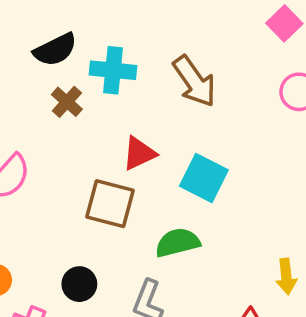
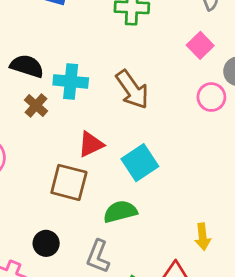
black semicircle: (55, 50) -> (27, 66), turned -136
cyan square: (204, 178) -> (140, 163), turned 30

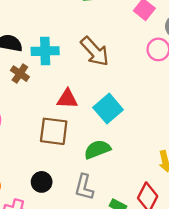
red triangle: (91, 144) -> (67, 99), turned 35

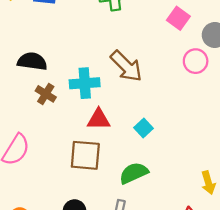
cyan cross: (45, 51) -> (85, 83), moved
cyan square: (108, 109) -> (143, 128), size x0.6

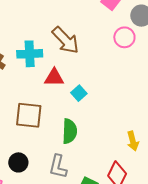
red triangle: (99, 119) -> (54, 78), moved
green semicircle: (134, 173) -> (70, 131), turned 115

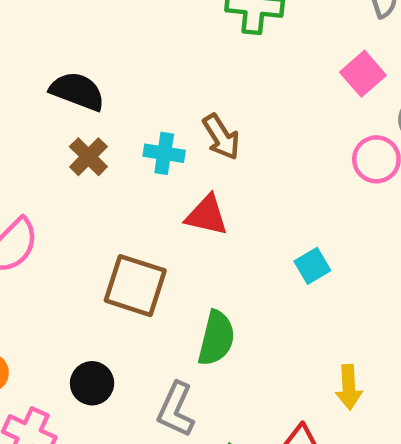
brown arrow: (65, 40) -> (221, 137), moved, size x0.7
cyan cross: (30, 54) -> (164, 153), size x0.7
cyan square: (79, 93) -> (312, 266), moved

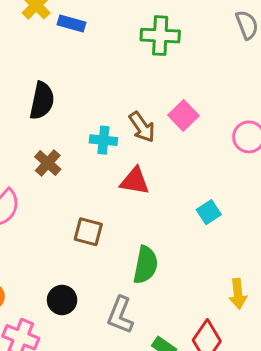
pink square: (363, 74) -> (183, 115), moved
black semicircle: (77, 91) -> (42, 101), turned 84
brown cross: (88, 157) -> (48, 163), moved
brown square: (135, 286) -> (88, 232), size x0.7

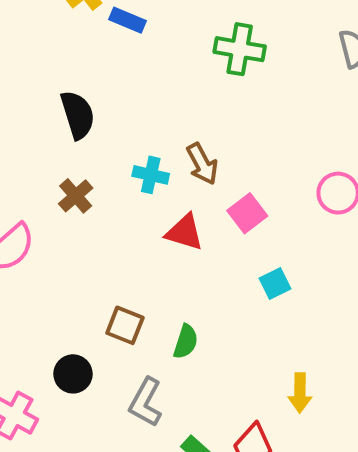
black semicircle: (42, 101) -> (78, 115), turned -36
pink square: (183, 115) -> (247, 213), moved
brown square: (88, 232) -> (125, 325), moved
green semicircle: (146, 265) -> (186, 342), size x0.7

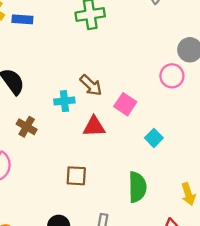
brown square: (125, 325) -> (76, 176), moved
green semicircle: (186, 342) -> (137, 187), moved, size x1.5

